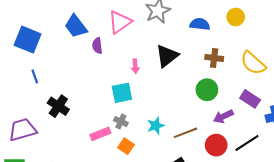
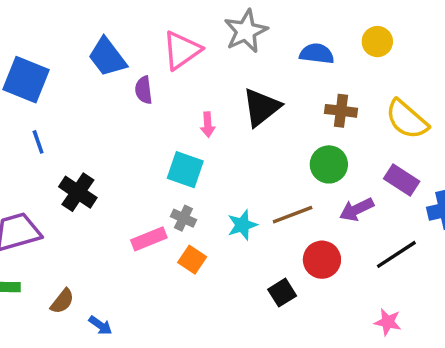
cyan square: (122, 93) -> (185, 170), turned 30
brown line: (185, 133) -> (293, 215), moved
red circle: (216, 145) -> (322, 260), moved

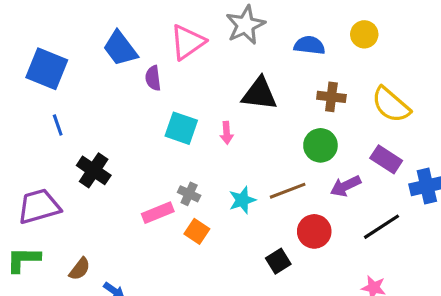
black triangle: (261, 107) -> (259, 94), turned 45
pink arrow: (208, 125) -> (227, 133), moved
cyan square: (185, 170) -> (181, 128), moved

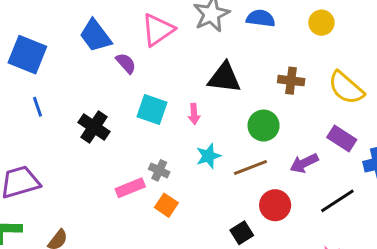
blue semicircle: (310, 45) -> (261, 18), moved
purple semicircle: (153, 78) -> (126, 63), turned 145
green circle: (320, 145) -> (264, 126), moved
black cross: (94, 170) -> (94, 127), moved
cyan star: (242, 200) -> (208, 156), moved

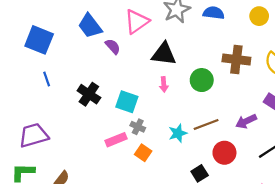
black triangle: (224, 78) -> (164, 54), moved
brown cross: (291, 81) -> (236, 59), size x1.4
cyan square: (152, 110) -> (127, 102), moved
green circle: (264, 126) -> (202, 80), moved
cyan star: (208, 156) -> (178, 133), moved

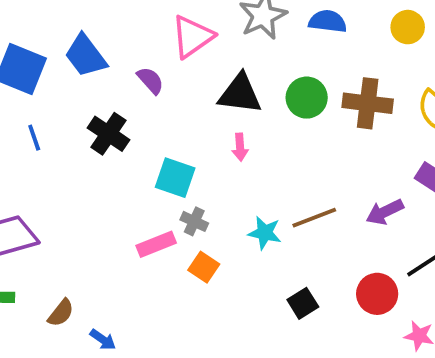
blue trapezoid: (90, 26) -> (86, 56), moved
green circle: (202, 80) -> (307, 98), moved
black cross: (89, 94) -> (108, 134), moved
cyan star: (178, 133) -> (265, 233), turned 30
red circle: (224, 153) -> (377, 294), moved

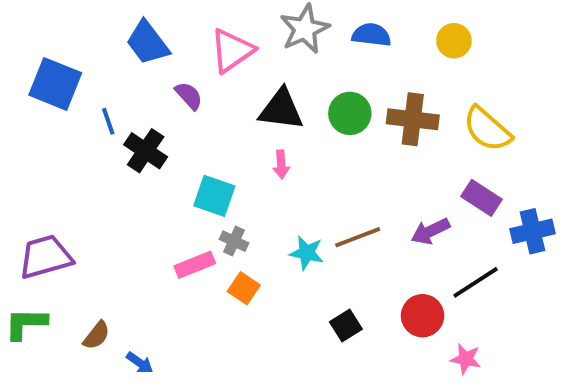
blue trapezoid: (86, 56) -> (148, 43), moved
blue line: (34, 138) -> (108, 121), moved

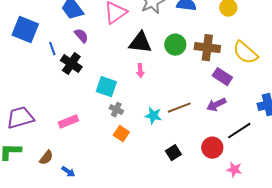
purple semicircle: (189, 96) -> (81, 36), moved
purple rectangle: (481, 198) -> (222, 77), moved
pink rectangle: (195, 265) -> (68, 122), moved

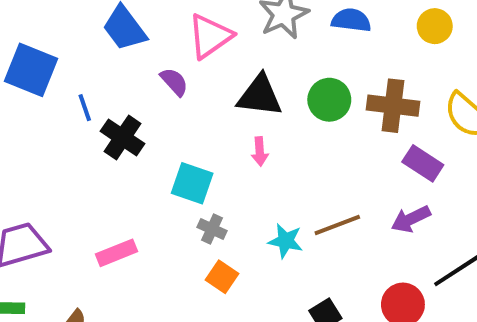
purple semicircle: (81, 36) -> (174, 82), moved

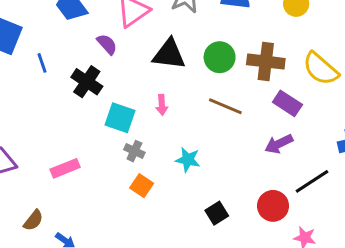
black cross: (123, 137) -> (87, 82), moved
pink arrow: (260, 151) -> (162, 105), moved
brown line: (337, 225) -> (225, 106), moved, turned 44

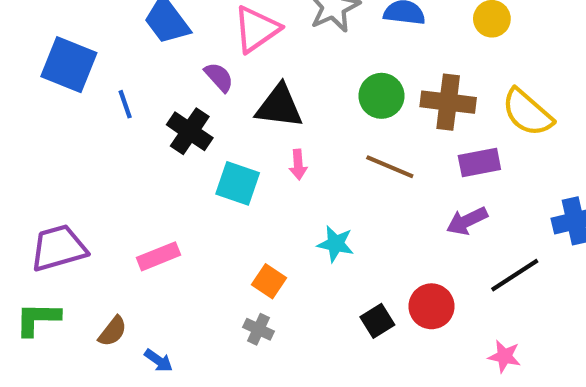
black triangle: (169, 54) -> (279, 106), moved
purple rectangle: (287, 103) -> (479, 163), turned -44
gray cross: (134, 151) -> (259, 329), moved
red circle: (273, 206) -> (431, 306), moved

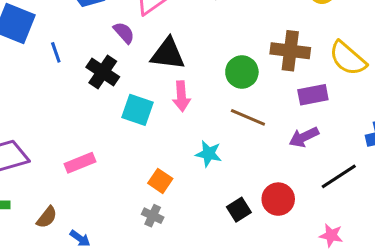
green circle: (381, 96) -> (242, 72), moved
pink arrow: (298, 165) -> (181, 96), size x1.4
brown line: (390, 167) -> (248, 117), moved

